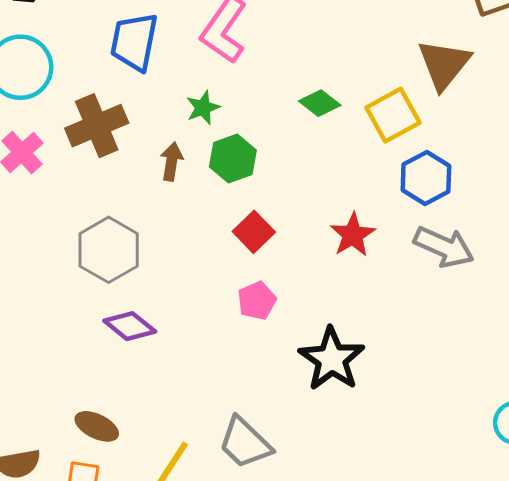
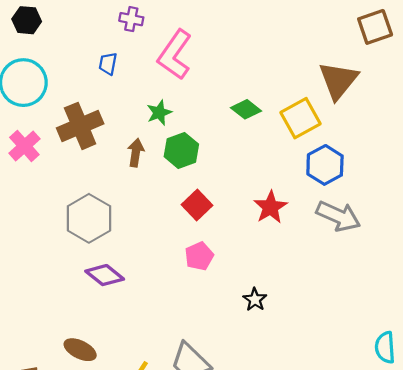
blue trapezoid: (134, 42) -> (108, 64), size x0.5
black star: (332, 359) -> (255, 300), size x0.5

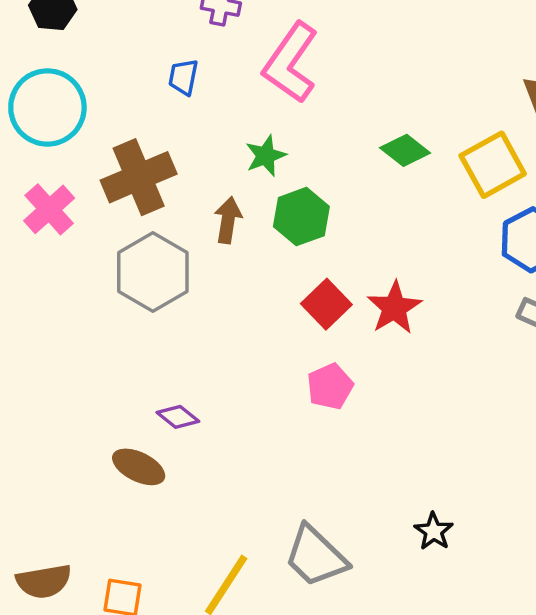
red star: (270, 207) -> (394, 308), moved
gray hexagon: (89, 218) -> (153, 272), moved
purple diamond: (105, 275) -> (178, 417), size x0.7
black star: (255, 300) -> (434, 531), moved
brown ellipse: (80, 350) -> (139, 467), moved

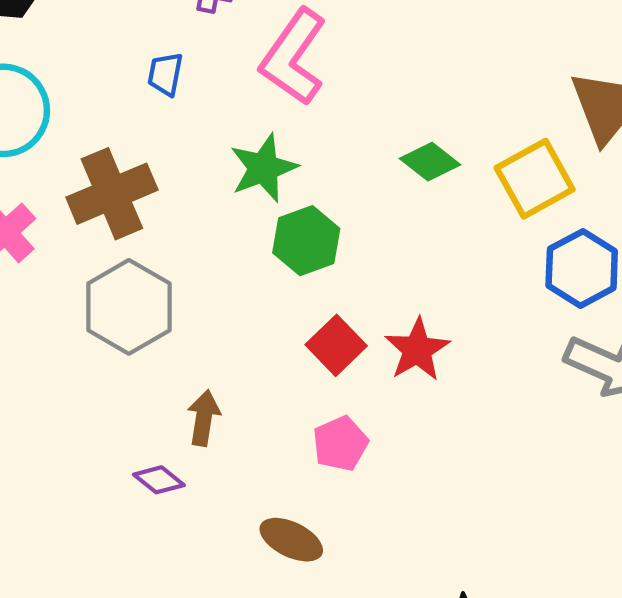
green star: (266, 156) -> (264, 168), size x1.4
brown arrow: (228, 220) -> (204, 418), moved
brown ellipse: (139, 467) -> (291, 540), moved

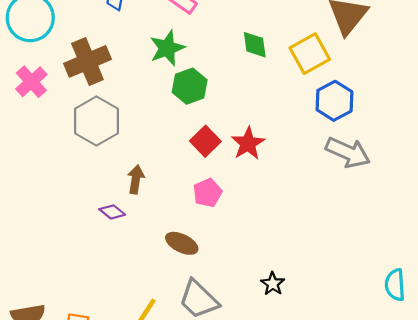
green diamond: (430, 162) -> (255, 45), turned 44

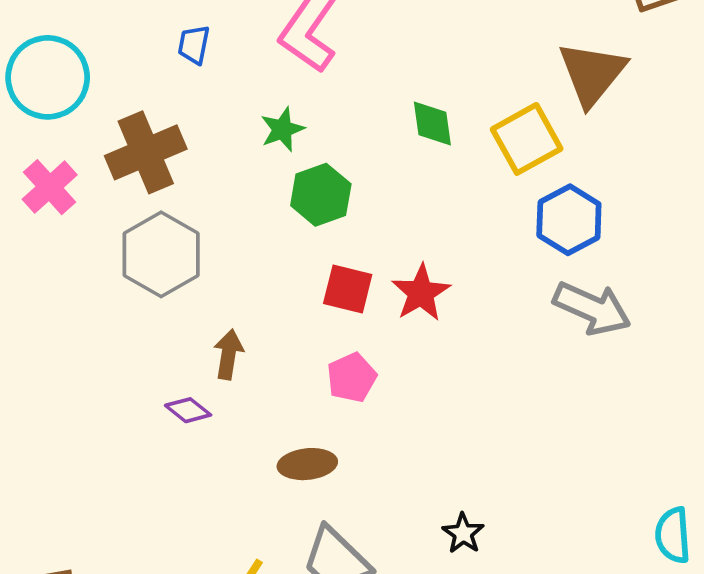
green star: (167, 48) -> (282, 129), size x0.7
red square: (205, 141) -> (348, 289), turned -32
brown ellipse: (182, 243) -> (307, 464), turned -32

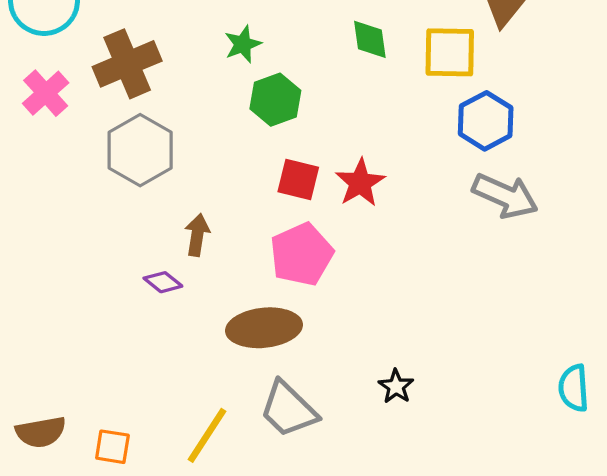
yellow square: (527, 139) -> (450, 52), turned 30
pink pentagon: (352, 377) -> (301, 254), size x1.5
brown ellipse: (307, 464) -> (264, 328), size x1.5

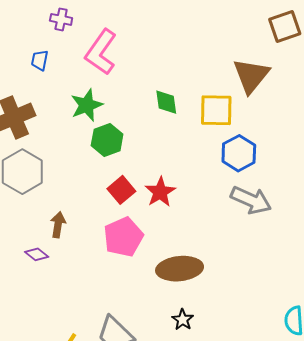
green star: (243, 44) -> (87, 105), size x1.4
red square: (298, 179) -> (121, 190), turned 36
brown ellipse: (264, 328) -> (180, 269), moved

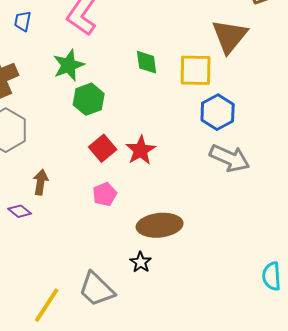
pink pentagon: (123, 237) -> (105, 194), size x0.6
black star: (183, 320) -> (141, 262), moved

